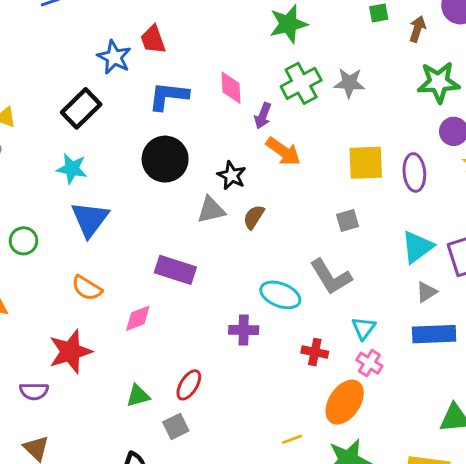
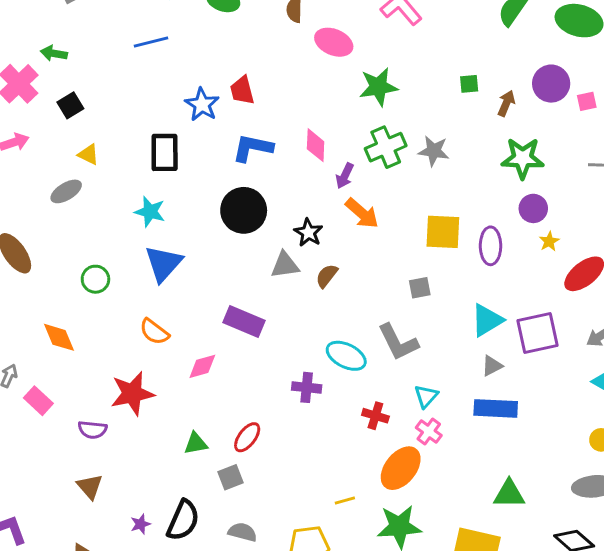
black rectangle: (81, 108) -> (165, 152), turned -51

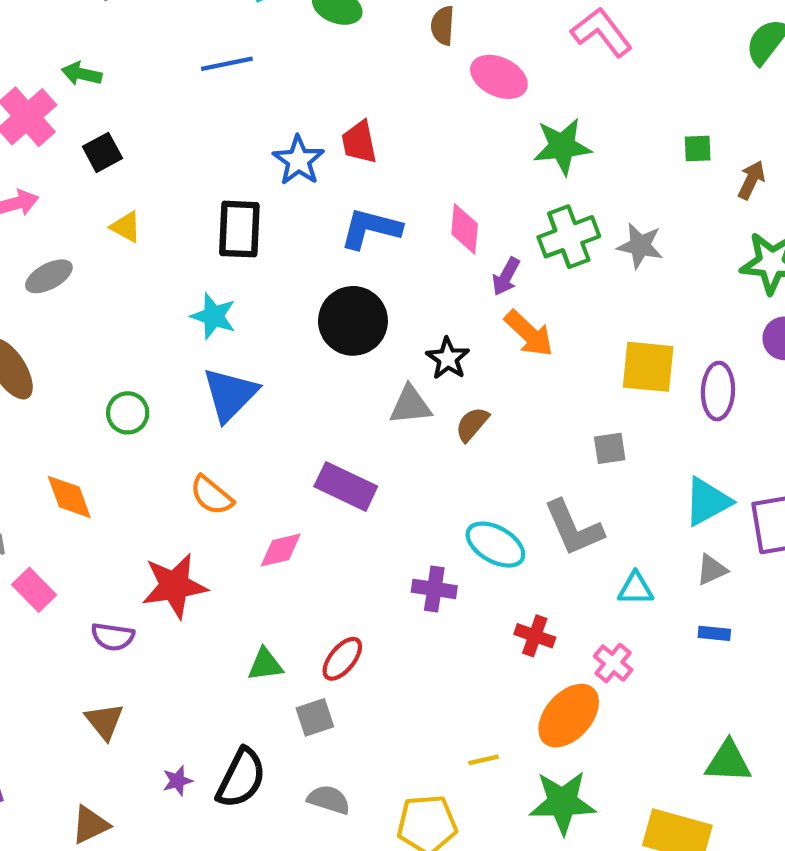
gray ellipse: (66, 191) -> (49, 276), moved
cyan triangle: (426, 396) -> (636, 589), moved, turned 45
blue rectangle: (496, 408) -> (714, 633), size x0.5

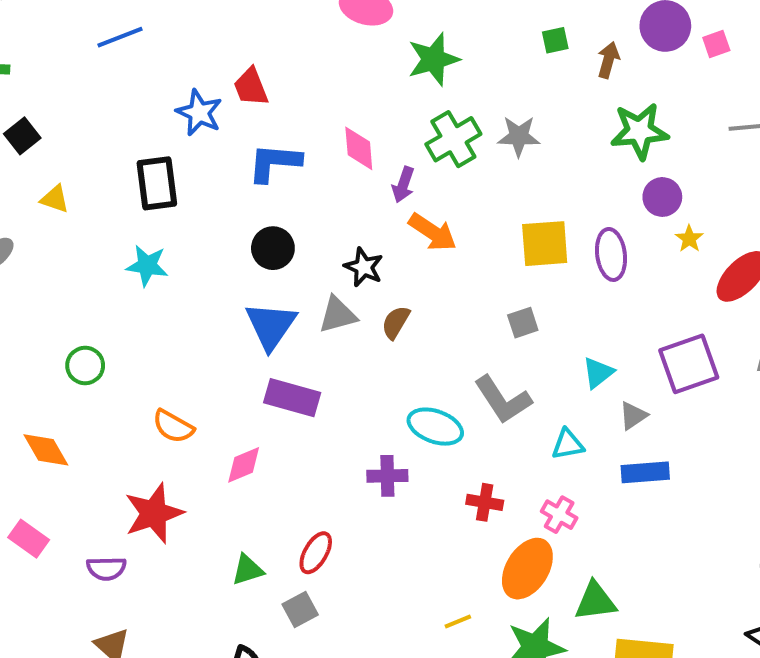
black circle: (353, 321) -> (273, 248), size x0.7
blue triangle: (230, 394) -> (271, 326), moved
cyan triangle: (707, 502) -> (598, 373), moved, size x0.7
blue rectangle: (714, 633) -> (645, 472), size x1.6
green triangle: (728, 762) -> (595, 601), moved

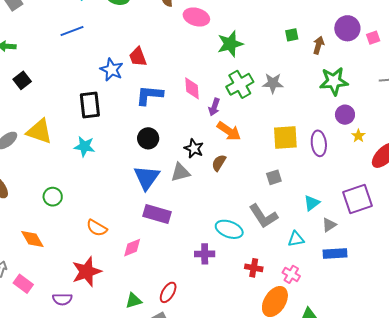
yellow triangle: (55, 199) -> (39, 131), moved, size x1.8
brown semicircle: (396, 322) -> (219, 163), moved

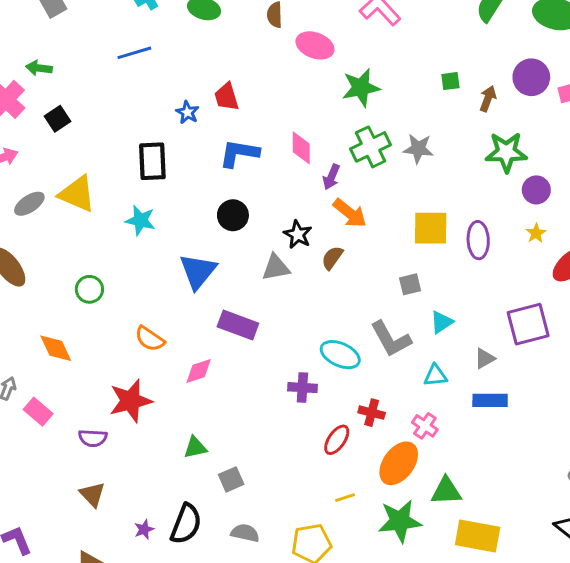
blue star: (112, 70) -> (187, 112), size x0.7
purple circle: (345, 115) -> (536, 190), moved
blue triangle: (147, 178) -> (198, 271), moved
cyan triangle: (312, 203) -> (442, 322), moved
red ellipse: (168, 292) -> (337, 440), moved

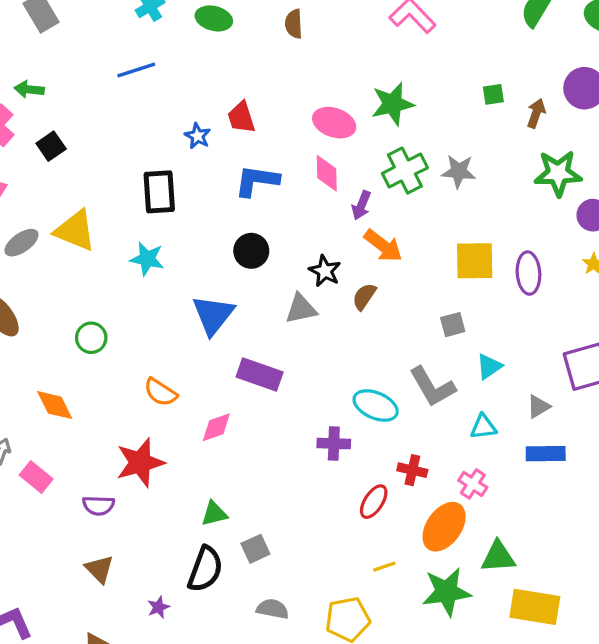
pink ellipse: (315, 45) -> (334, 123), moved
black semicircle: (186, 524) -> (205, 569), moved

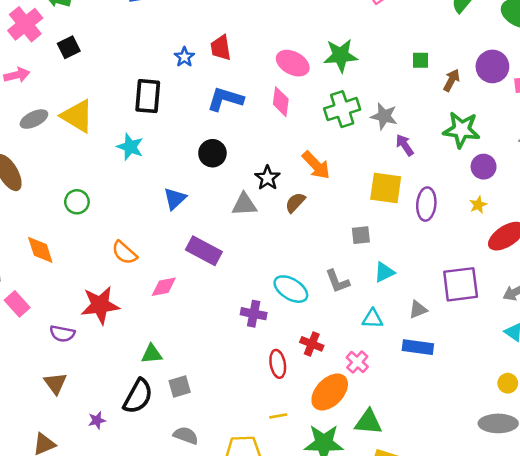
purple arrow: (361, 205) -> (405, 145), moved, turned 115
blue triangle: (213, 315) -> (175, 199), size x0.7
gray L-shape: (432, 387) -> (337, 281), size x0.7
red ellipse: (374, 502) -> (278, 364), turned -52

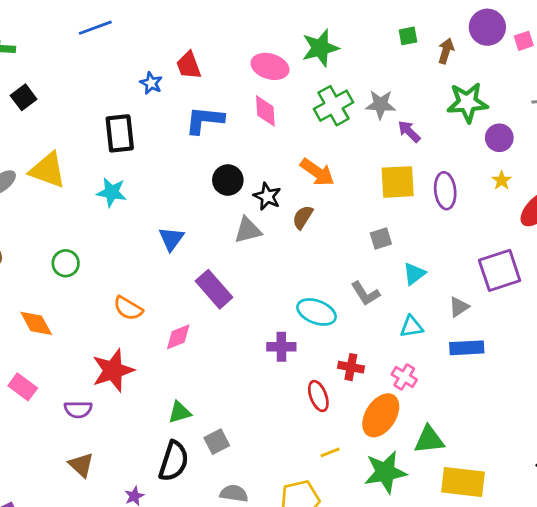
black circle: (212, 153) -> (228, 180), moved
purple rectangle: (204, 251) -> (214, 289), turned 32

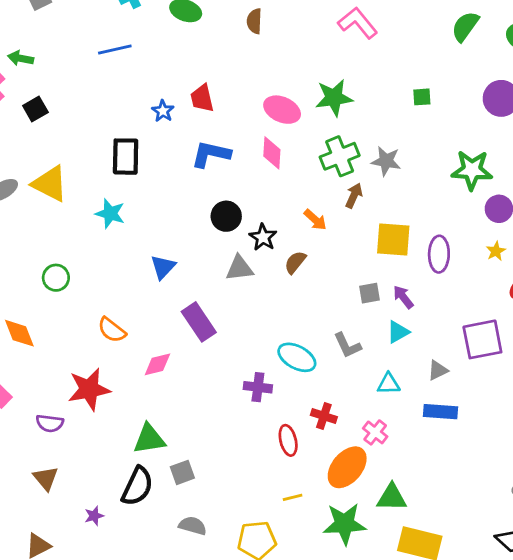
brown arrow: (446, 51) -> (354, 196), moved
purple arrow: (409, 131) -> (403, 297), moved
orange arrow: (317, 172) -> (315, 220), size x0.7
green triangle: (180, 412) -> (149, 439), size x1.4

